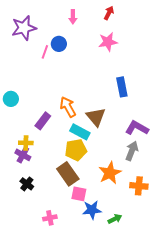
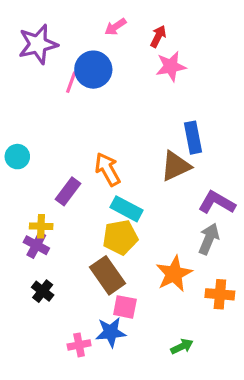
red arrow: (109, 13) -> (158, 36), moved
pink arrow: (73, 17) -> (115, 27), turned 56
blue circle: (59, 44) -> (93, 70), size x1.5
brown triangle: (96, 117) -> (176, 166), moved, turned 45
blue star: (92, 210) -> (111, 332), moved

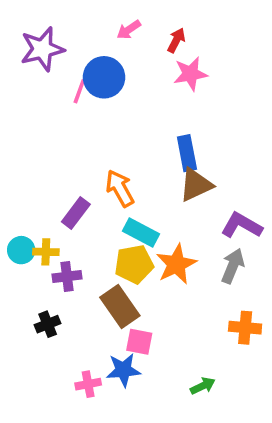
blue rectangle: (193, 138) -> (187, 153), moved
cyan circle: (17, 157) -> (21, 250), moved
purple cross: (36, 245) -> (67, 277), moved, turned -35
orange star: (174, 274) -> (176, 264), moved
black cross: (43, 291) -> (48, 324), turned 30

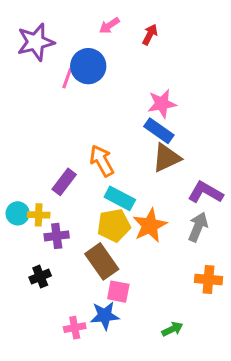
pink star: (190, 74) -> (162, 104), moved
blue rectangle: (187, 153) -> (159, 131), turned -44

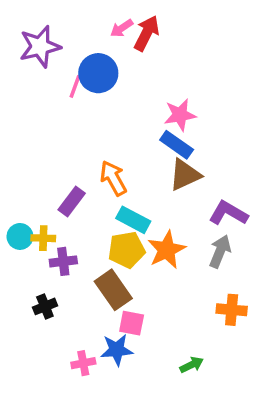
red arrow: (150, 35) -> (147, 33), moved, size x1.5

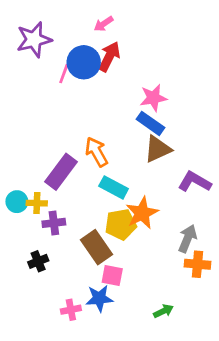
red arrow: (147, 33) -> (109, 57), moved
purple rectangle: (72, 201) -> (61, 172), size x1.4
yellow pentagon: (127, 250) -> (121, 224), moved
gray arrow: (220, 251) -> (188, 239), moved

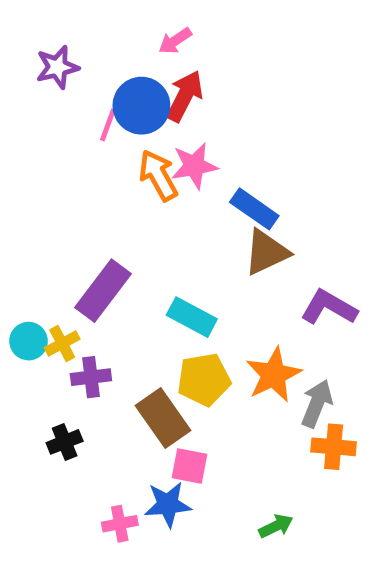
purple star: (34, 40) -> (57, 67), size x0.7
pink star: (153, 98) -> (194, 166), moved
orange arrow: (97, 152) -> (158, 175), moved
yellow cross: (37, 203) -> (62, 343), turned -30
orange star: (142, 213) -> (274, 375), moved

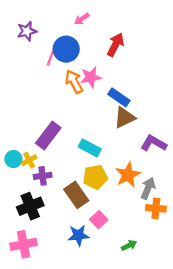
red arrow: (185, 96) -> (116, 45), moved
black cross: (65, 442) -> (30, 206), size x1.6
pink square: (189, 466) -> (99, 220), moved, turned 36
pink cross: (120, 524) -> (24, 244), moved, size x1.6

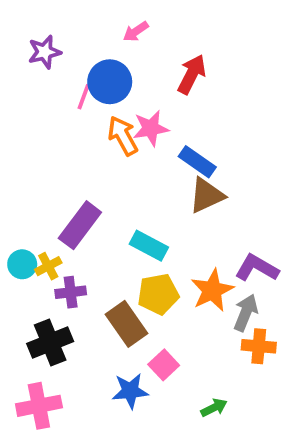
purple L-shape: (154, 143) -> (257, 268), moved

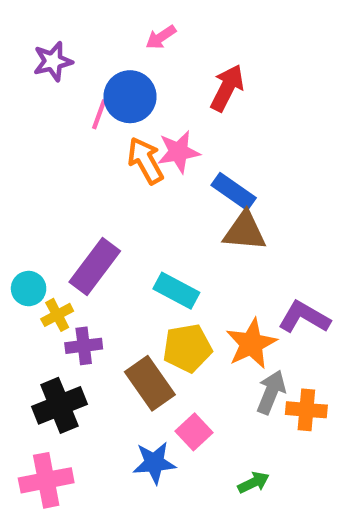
brown triangle: (207, 195) -> (245, 231), turned 30
cyan circle: (22, 264) -> (29, 289), moved
gray arrow: (246, 313) -> (271, 392), moved

